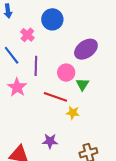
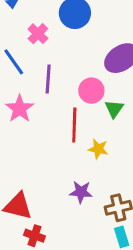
red line: (55, 97) -> (74, 125), turned 70
purple star: (50, 141) -> (81, 192), moved

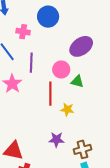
pink cross: (38, 34) -> (23, 32), turned -32
green triangle: (114, 109) -> (77, 81), turned -48

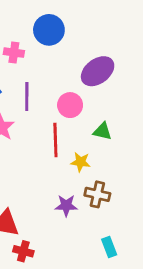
green triangle: (77, 81) -> (102, 131), moved
brown cross: (82, 149) -> (97, 194), moved, turned 30

